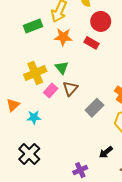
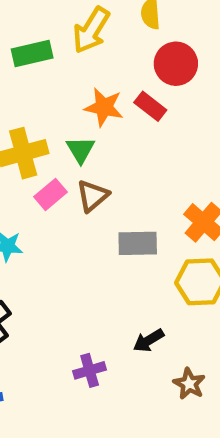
orange star: (63, 37) -> (104, 107), moved
gray rectangle: (94, 108) -> (138, 243), turned 36

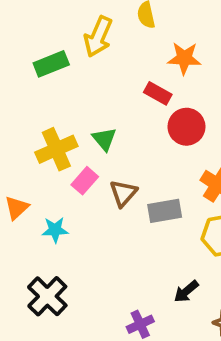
red circle: (176, 64) -> (186, 127), moved
orange star: (104, 107) -> (184, 58), moved
brown triangle: (93, 196) -> (123, 193), moved

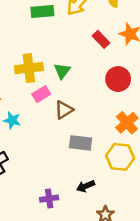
red rectangle: (158, 93) -> (101, 39), moved
gray rectangle: (165, 211) -> (80, 143), moved

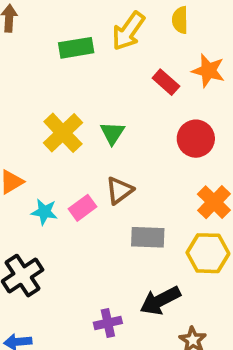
yellow cross: (29, 68) -> (63, 133), turned -32
pink rectangle: (41, 94) -> (83, 208), moved
black arrow: (86, 186) -> (160, 301), size x1.5

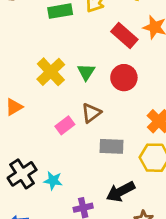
red rectangle: (166, 82) -> (124, 35), size x1.4
red circle: (196, 139) -> (124, 78), moved
cyan star: (44, 212) -> (53, 181), moved

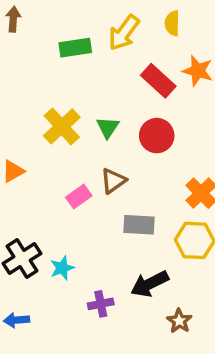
cyan star: (53, 181) -> (62, 268), turned -30

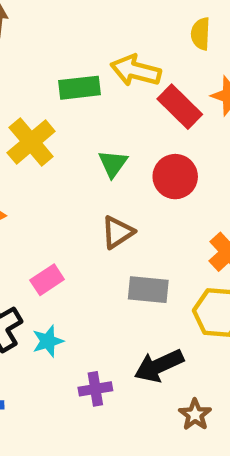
yellow arrow: (124, 33) -> (136, 71), moved, turned 66
green rectangle: (75, 48) -> (79, 88), moved
yellow cross: (62, 126) -> (31, 142), moved
pink rectangle: (79, 196) -> (47, 280), moved

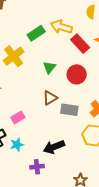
green rectangle: (79, 88) -> (36, 33), turned -30
gray rectangle: (148, 290) -> (69, 110), moved
black arrow: (159, 366) -> (54, 147), moved

